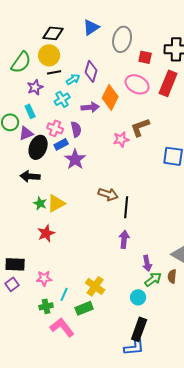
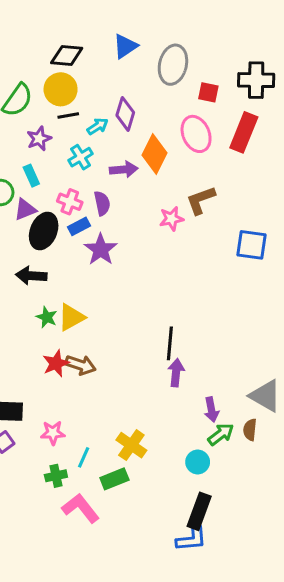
pink ellipse: (137, 84) -> (196, 134), turned 40
brown arrow: (108, 194) -> (81, 365), moved
black line: (126, 207) -> (170, 343), moved

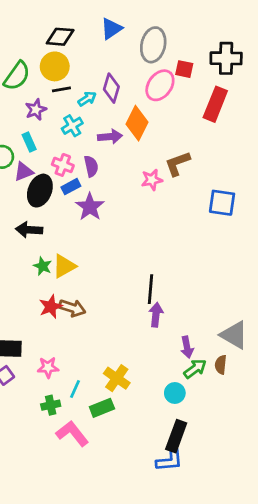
pink ellipse: (196, 134) -> (160, 85), moved, turned 60

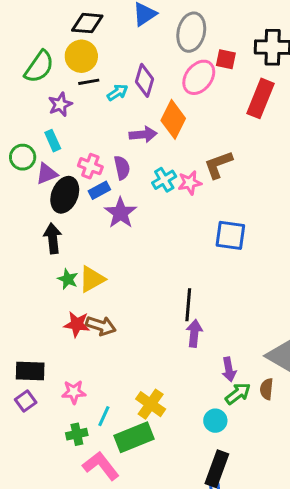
cyan cross: (72, 126) -> (164, 180), moved
blue square: (222, 203) -> (230, 235), moved
black arrow: (29, 230) -> (53, 238), turned 80
red star: (51, 307) -> (77, 324), turned 30
green rectangle: (102, 408) -> (134, 437), size x1.4

